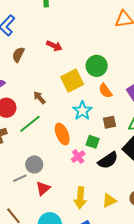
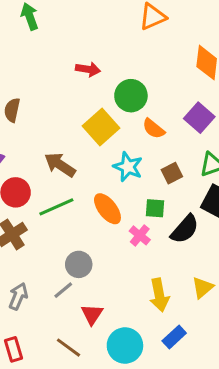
red arrow: (54, 46) -> (88, 69), moved
brown arrow: (39, 98) -> (60, 165), size x1.5
green line: (30, 124) -> (56, 207), turned 30
red triangle: (43, 188) -> (92, 314), moved

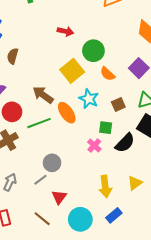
orange ellipse: (107, 209) -> (67, 113), moved

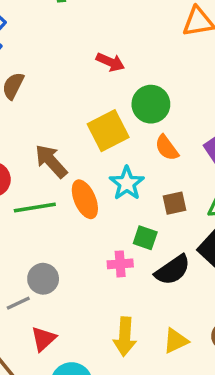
pink cross: (94, 145) -> (120, 264), turned 32

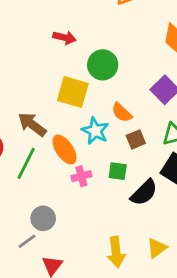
yellow square: (108, 131) -> (73, 92), turned -36
orange semicircle: (167, 148) -> (122, 113), moved
green line: (35, 208) -> (26, 163), turned -44
pink cross: (120, 264) -> (81, 176), moved

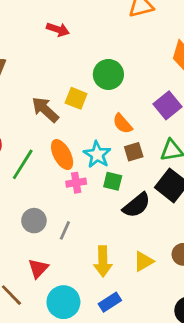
red arrow: (64, 38) -> (58, 29), moved
yellow square: (73, 92) -> (76, 98), size x0.7
brown arrow: (32, 124) -> (45, 110), moved
cyan star: (95, 131) -> (97, 155), moved
gray line: (27, 241) -> (65, 230), moved, turned -36

